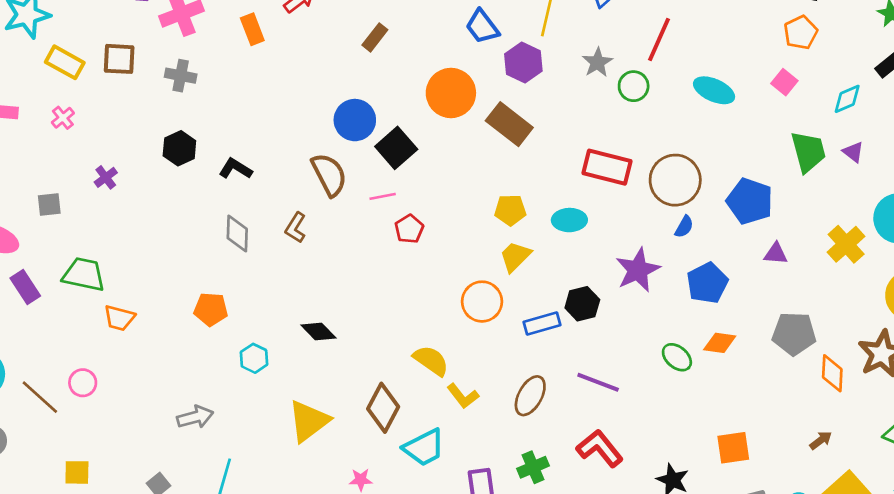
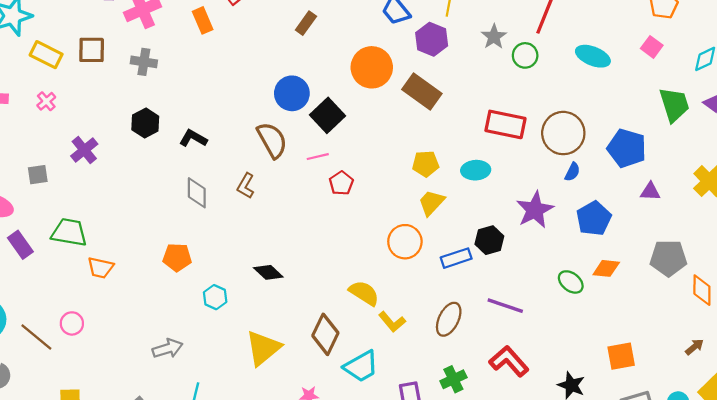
purple cross: (106, 177) -> (84, 150), size x1.4

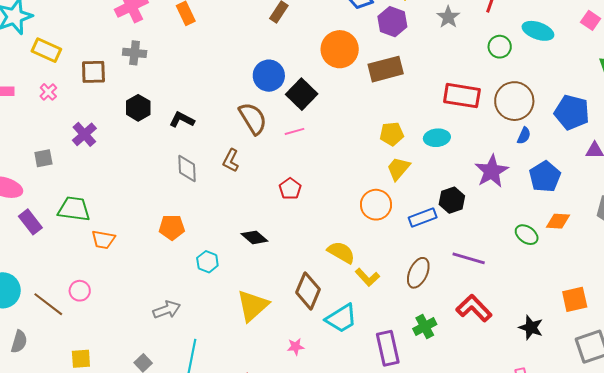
brown square: (92, 50) -> (93, 72), moved
green circle: (525, 55) -> (500, 47), moved
brown rectangle: (422, 92) -> (386, 69), turned -48
red pentagon: (341, 183) -> (290, 189), moved

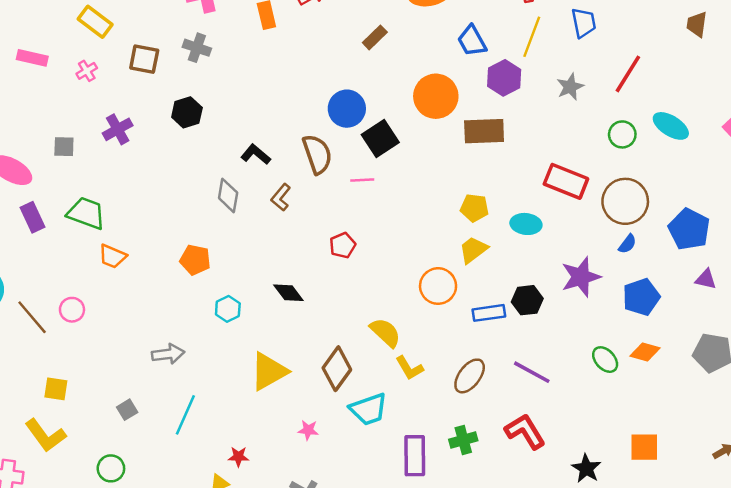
black L-shape: (182, 120) -> (256, 154), moved

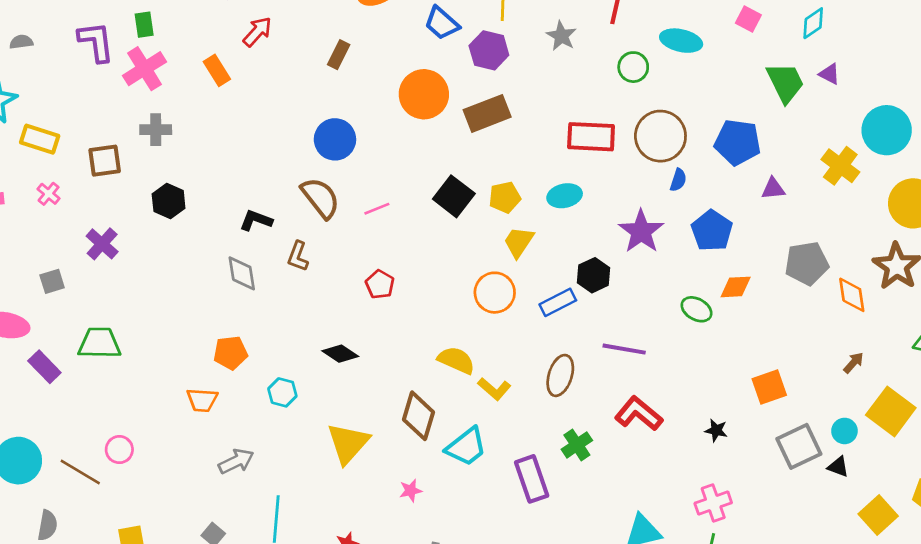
black square: (380, 138) -> (454, 196), moved
orange trapezoid: (113, 256) -> (202, 400), moved
black star: (586, 468) -> (716, 430), size x0.7

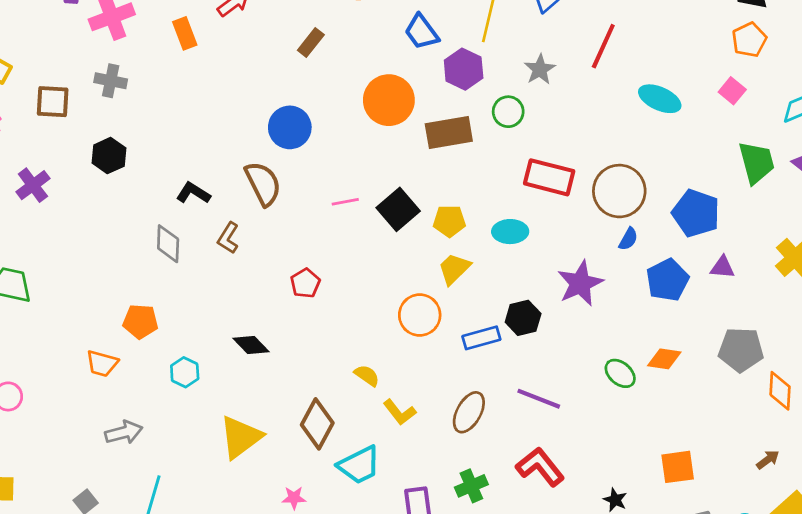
green circle: (633, 67) -> (508, 112), moved
pink line: (377, 209) -> (345, 202), moved
blue pentagon: (712, 231) -> (667, 280), moved
yellow semicircle: (456, 360) -> (367, 375), size x0.7

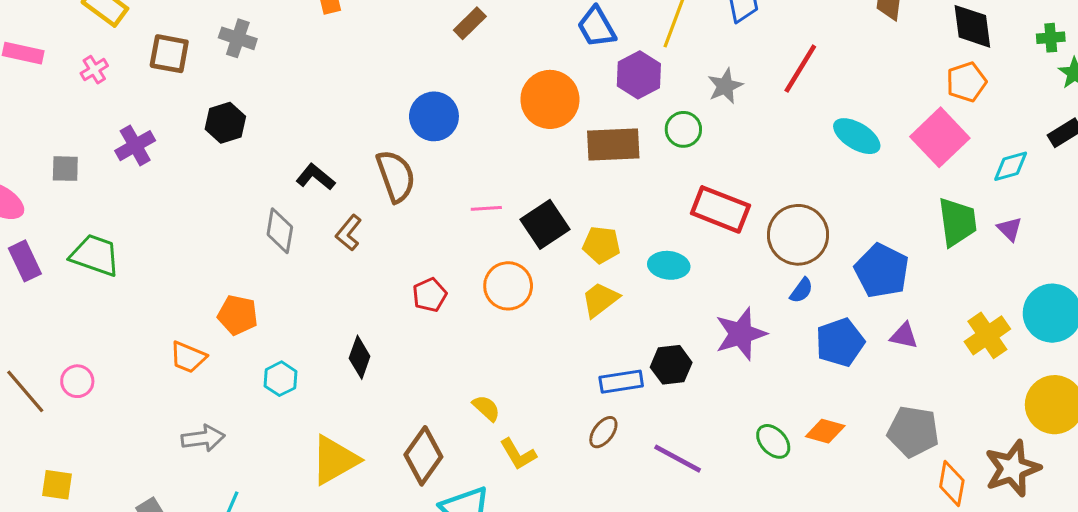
pink square: (732, 91) -> (940, 137), size x1.8
orange circle: (420, 315) -> (508, 286), moved
black diamond: (251, 345) -> (360, 357), turned 57
brown ellipse: (469, 412) -> (603, 432), moved, size x0.7

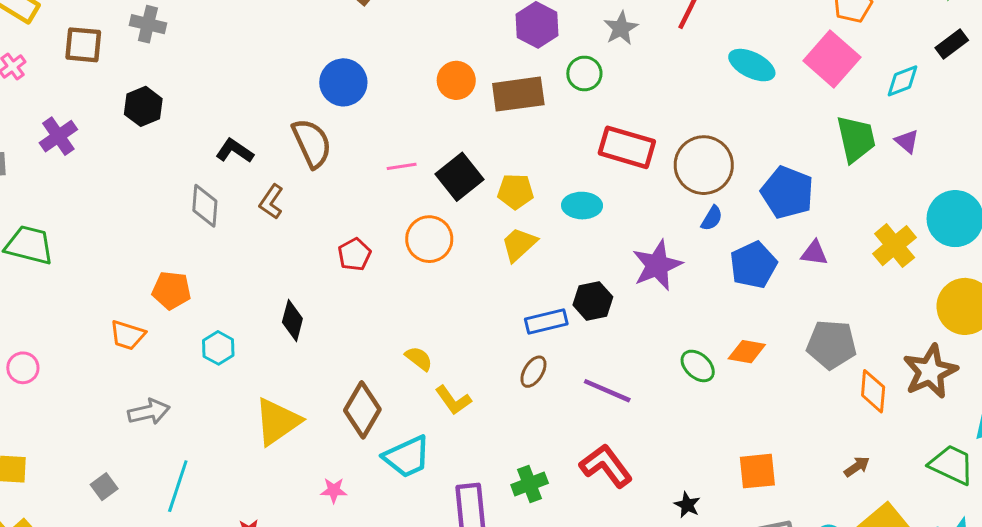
orange circle: (550, 99) -> (456, 80), moved, size x0.7

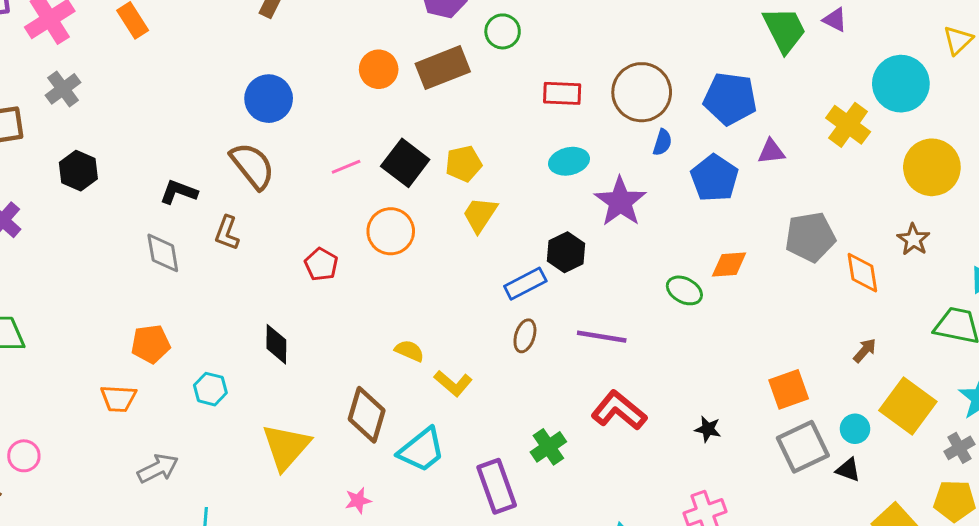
gray cross: (148, 24) -> (63, 89), turned -36
red rectangle: (627, 147) -> (562, 93), size x0.7
cyan ellipse: (582, 206) -> (569, 161), moved
brown star: (930, 371) -> (913, 239), size x0.6
orange square: (757, 471) -> (789, 389), moved

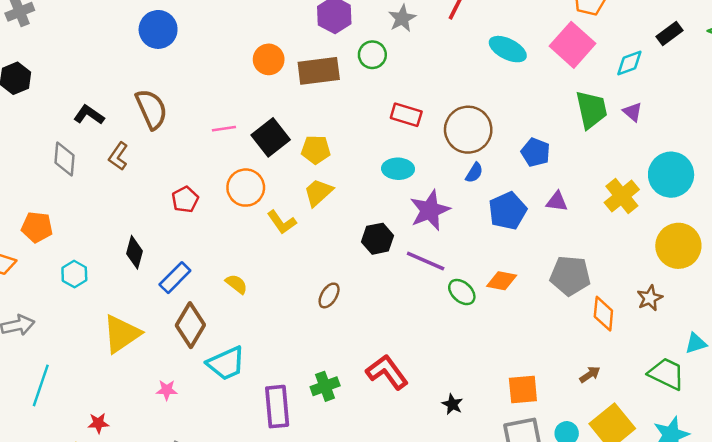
blue circle: (269, 99) -> (158, 29), moved
blue pentagon: (730, 99) -> (536, 152), size x0.7
blue rectangle: (525, 284) -> (175, 278), moved, turned -32
purple line: (602, 337) -> (426, 261), moved
yellow L-shape: (453, 383) -> (282, 222), moved

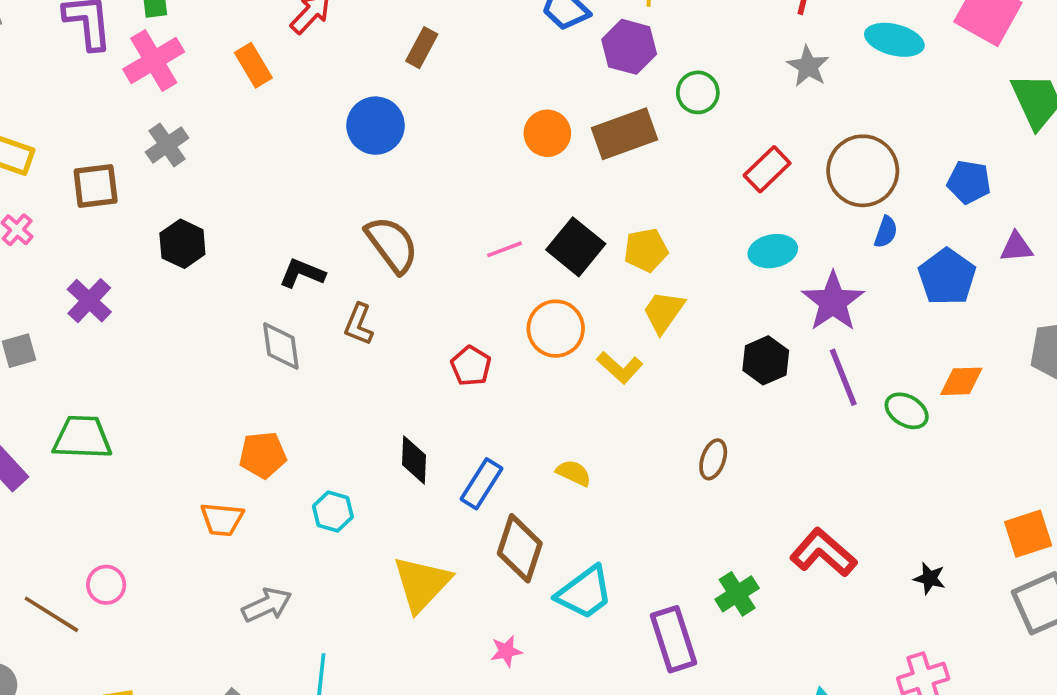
gray star: (402, 18) -> (808, 66), moved
red rectangle: (406, 115) -> (767, 169), turned -48
purple line: (426, 261) -> (843, 377), turned 57

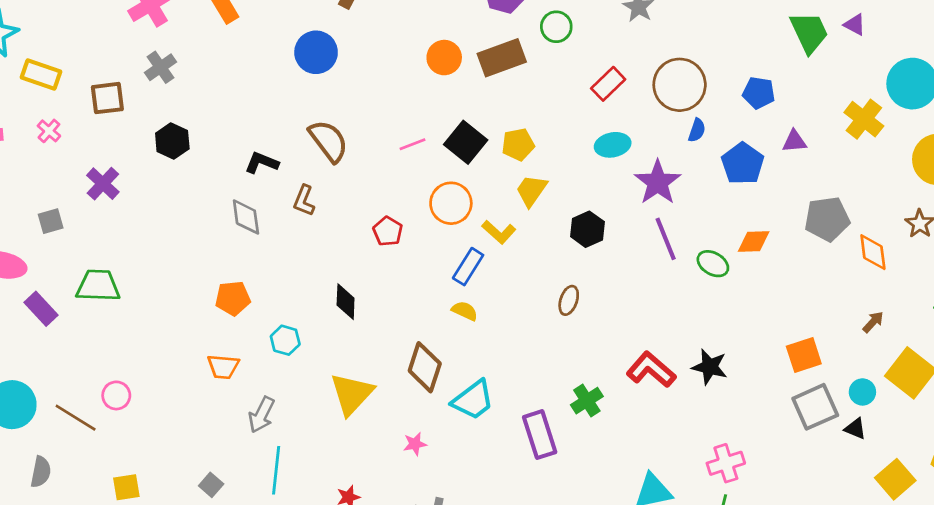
black hexagon: (766, 360) -> (587, 229), moved
blue rectangle: (482, 484) -> (468, 267), moved
orange trapezoid: (222, 519) -> (223, 367), moved
black star: (930, 578) -> (710, 367), moved, size x1.5
gray arrow: (267, 605) -> (261, 415), moved, turned 141

